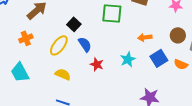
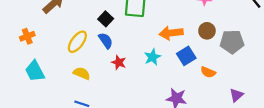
black square: (74, 24) -> (106, 19), moved
orange arrow: (145, 37) -> (171, 33), size x1.5
orange cross: (26, 38) -> (27, 36), moved
orange semicircle: (181, 64) -> (208, 72), moved

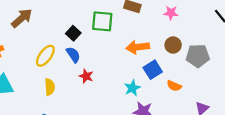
cyan star: (153, 57) -> (132, 88), moved
yellow semicircle: (82, 73) -> (50, 87), turned 63

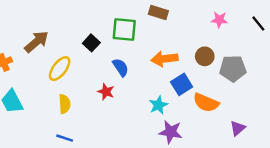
pink star: (171, 13) -> (219, 20), moved
brown arrow: (22, 18) -> (36, 42), moved
blue semicircle: (73, 55) -> (121, 67), moved
orange semicircle: (174, 86) -> (206, 103), size x1.5

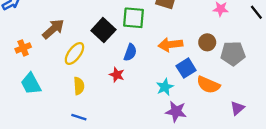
black square: (91, 43) -> (103, 30), size x1.5
blue semicircle: (121, 67) -> (130, 52), turned 54

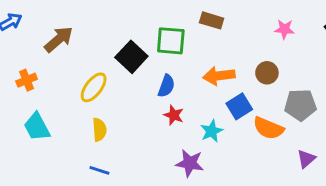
brown arrow: (53, 29) -> (59, 39), moved
gray pentagon: (233, 54) -> (300, 105), moved
red star: (117, 75) -> (174, 115), moved
purple star: (176, 112) -> (190, 163), moved

